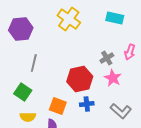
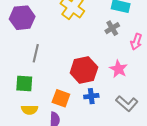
gray cross: (107, 58) -> (112, 28), moved
green square: (23, 92) -> (24, 84), turned -30

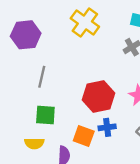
green square: (24, 84) -> (45, 115), moved
orange square: (61, 98) -> (84, 136), moved

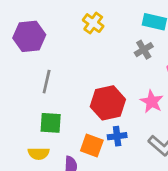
yellow cross: (85, 22) -> (93, 23), size x0.7

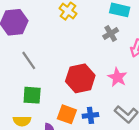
gray line: (47, 82) -> (29, 60), turned -48
blue cross: (117, 136) -> (90, 115), moved

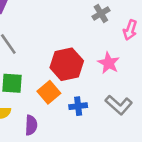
orange square: (67, 114) -> (49, 92), moved, turned 30

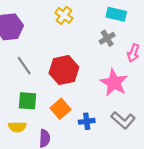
pink star: (109, 63) -> (114, 83), size x1.4
red hexagon: (67, 64) -> (64, 70), moved

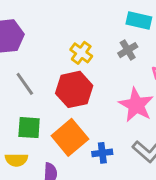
yellow cross: (64, 15) -> (81, 53), moved
orange square: (60, 109) -> (70, 137), size x1.4

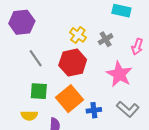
gray cross: (128, 50) -> (106, 39), moved

